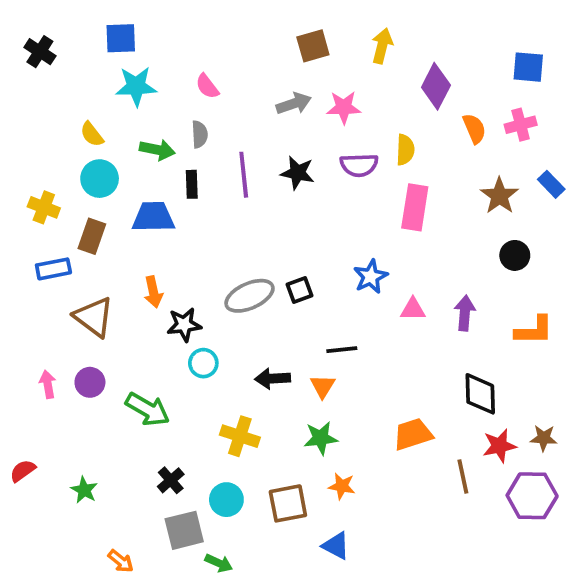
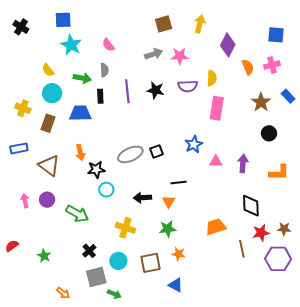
cyan star: (136, 86) -> (71, 45), turned 30
blue rectangle: (53, 269) -> (19, 148), moved

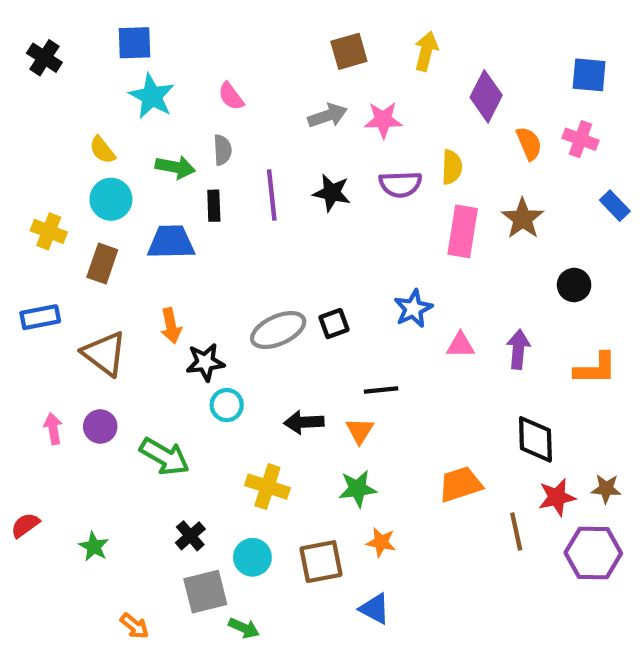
pink cross: (272, 65) -> (580, 139), turned 35
brown star: (261, 102) -> (523, 219), moved

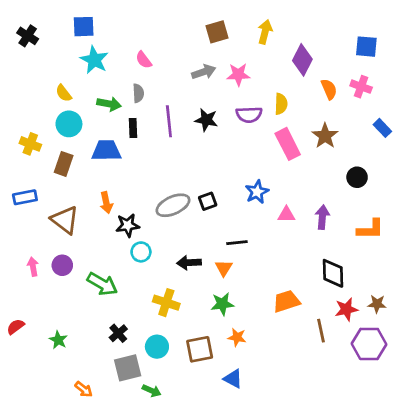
pink rectangle: (463, 231) -> (288, 144), turned -36

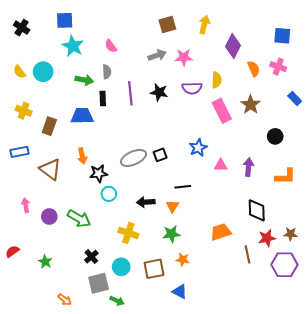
yellow semicircle: (64, 93) -> (20, 72), moved
cyan circle: (69, 124) -> (43, 72), moved
purple circle: (62, 265) -> (49, 216), moved

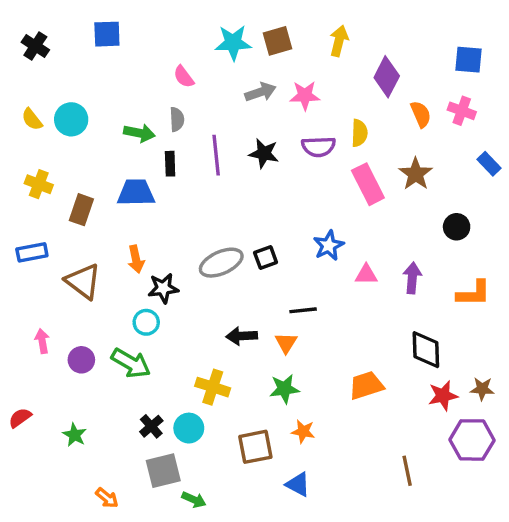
cyan star: (73, 46) -> (233, 43), moved, turned -30
cyan circle: (109, 194) -> (146, 322), moved
brown line: (247, 254) -> (407, 471), moved
cyan circle: (121, 267) -> (189, 428), moved

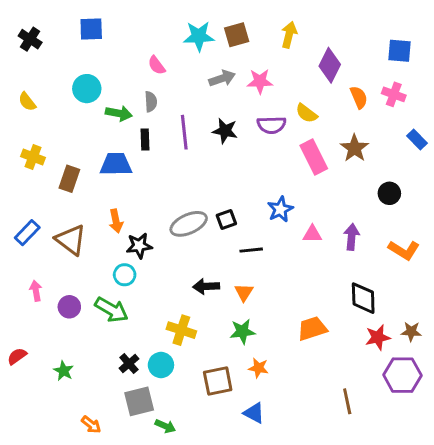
cyan circle: (71, 119) -> (87, 89), moved
yellow semicircle: (359, 133) -> (306, 113), turned 125
blue rectangle: (32, 252) -> (27, 233), moved, turned -35
orange L-shape: (474, 293) -> (404, 250), turned 32
black line: (303, 310) -> (251, 250), moved

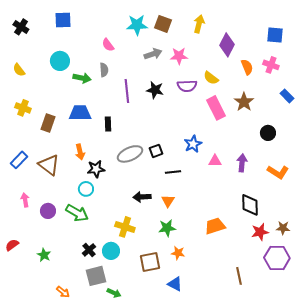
brown square: (237, 35) -> (163, 24), turned 36
black rectangle: (145, 139) -> (108, 124), moved

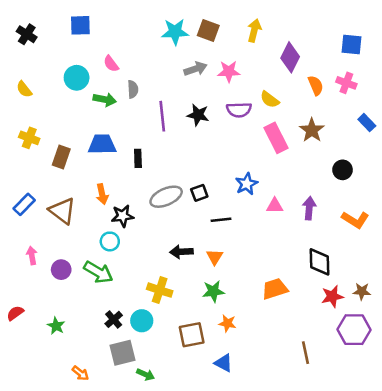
pink semicircle: (108, 45) -> (111, 64), moved

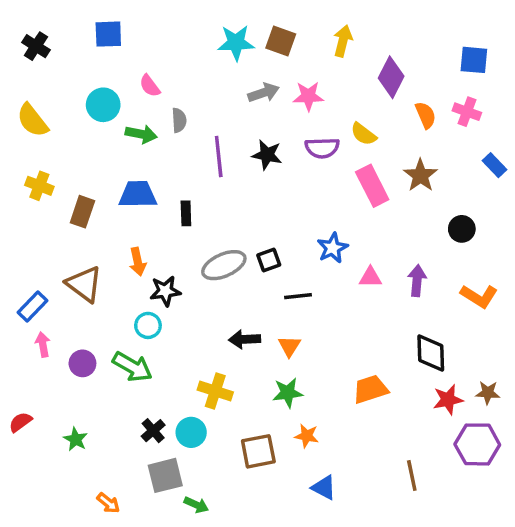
yellow semicircle: (24, 89) -> (32, 120), size x1.5
blue rectangle: (24, 204) -> (32, 307), moved
blue triangle: (224, 363) -> (324, 488), moved

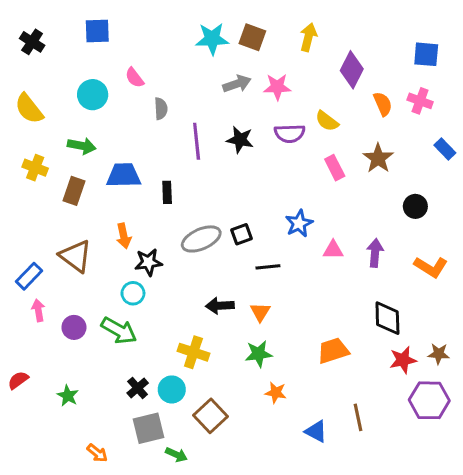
green arrow: (141, 134) -> (82, 146), moved
pink rectangle: (372, 186) -> (335, 168), size x0.7
brown square: (258, 451) -> (211, 416), moved, turned -32
brown line: (412, 475) -> (358, 417), moved
blue triangle: (324, 488) -> (316, 431), moved

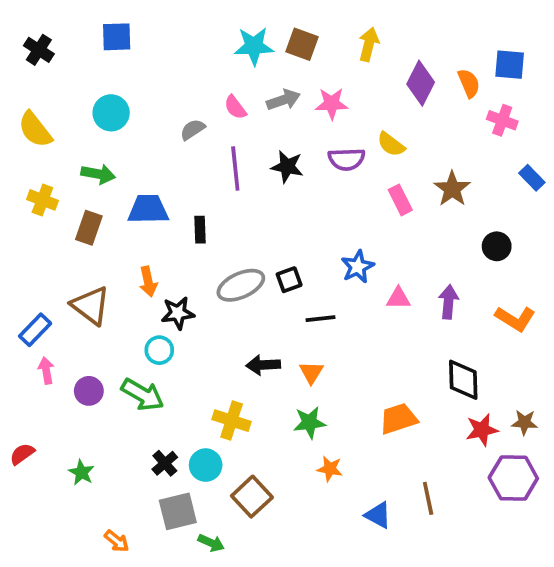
pink semicircle: (135, 78) -> (235, 107), moved
orange semicircle: (383, 104) -> (469, 83), moved
gray semicircle: (161, 109) -> (193, 130), turned -120

